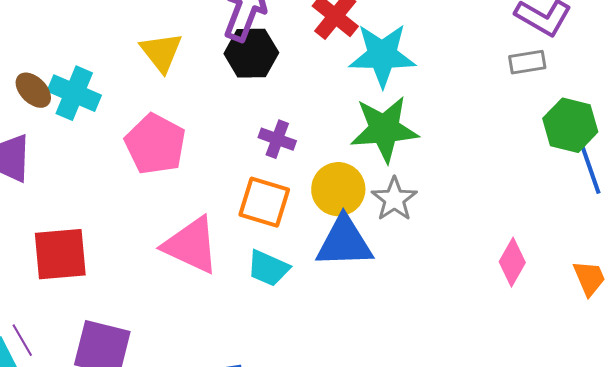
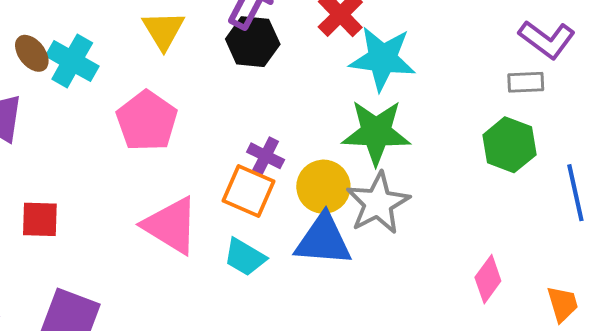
green hexagon: (570, 125) -> (509, 145), moved
purple cross: (277, 139) -> (266, 156), moved
gray star: (394, 199) -> (378, 203), size x1.4
red square: (60, 254) -> (40, 219), size x0.7

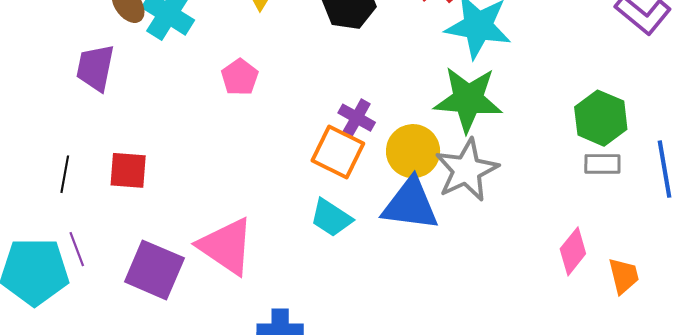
gray rectangle: (526, 82) -> (602, 164), moved
pink pentagon: (147, 121) -> (240, 77), size x0.6
pink triangle: (171, 225) -> (226, 246), moved
orange trapezoid: (563, 304) -> (624, 276), moved

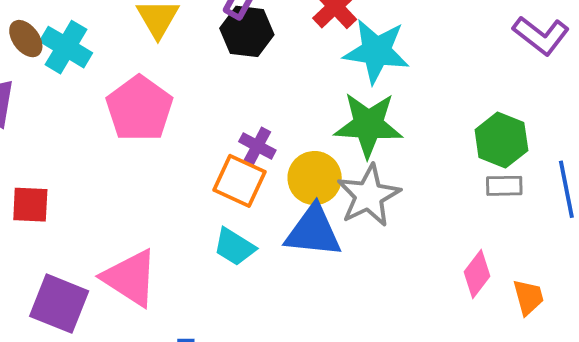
pink pentagon: (240, 77) -> (139, 109), size x1.8

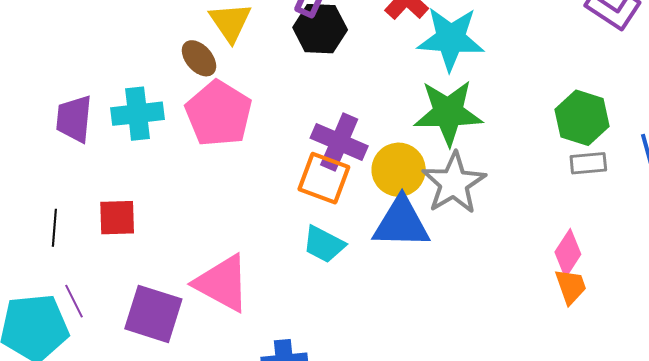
brown ellipse: (26, 39) -> (199, 58), moved
cyan cross: (66, 47) -> (138, 114), moved, turned -33
purple cross: (257, 146) -> (339, 142), size x1.5
orange trapezoid: (528, 297) -> (571, 286), moved

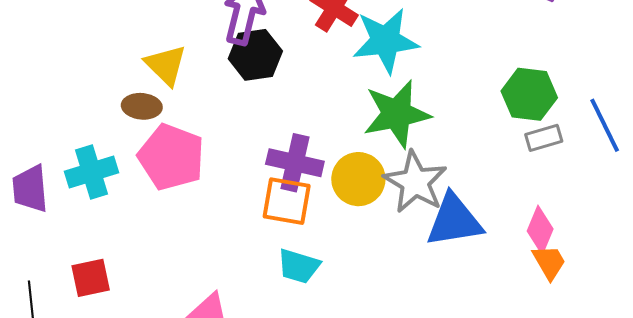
brown ellipse: (199, 58) -> (142, 106), turned -33
blue triangle: (401, 223) -> (454, 221), moved

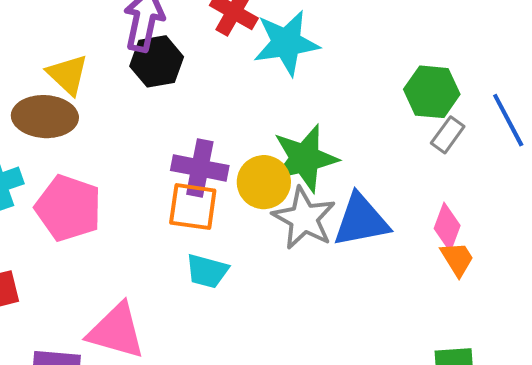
brown ellipse: (142, 106) -> (45, 117), size x1.6
green star: (397, 114) -> (305, 158), moved
gray rectangle: (544, 138) -> (448, 135), turned -36
pink pentagon: (171, 157) -> (68, 208), moved
gray star: (415, 182) -> (304, 218), moved

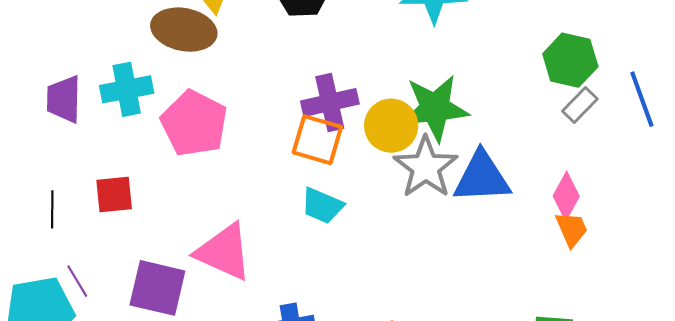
purple cross: (200, 168) -> (330, 102), turned -32

